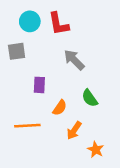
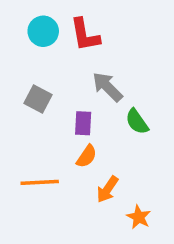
gray square: (17, 51) -> (38, 99), moved, turned 36
purple rectangle: (39, 85) -> (83, 123), moved
green semicircle: (90, 98) -> (137, 122), moved

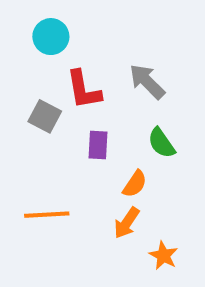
red L-shape: (85, 35) -> (84, 90), moved
gray arrow: (107, 87) -> (147, 82), moved
orange semicircle: (87, 156) -> (135, 184), moved

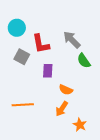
cyan circle: (51, 37) -> (17, 28), moved
green semicircle: (161, 143) -> (84, 61), moved
orange semicircle: (135, 184) -> (66, 90), turned 80

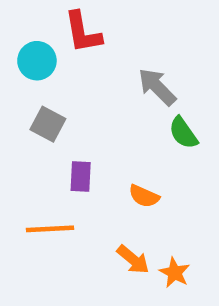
red L-shape: (41, 44) -> (83, 32), moved
purple rectangle: (48, 71) -> (81, 176), moved
orange arrow: (62, 109) -> (133, 259), moved, turned -84

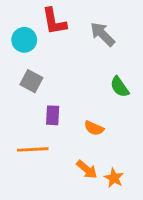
gray arrow: (157, 87) -> (103, 34), moved

